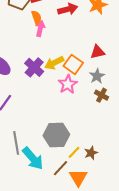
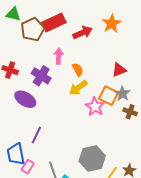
orange semicircle: (36, 17) -> (78, 70), moved
orange square: (73, 64) -> (109, 96), moved
purple cross: (34, 67) -> (41, 76), moved

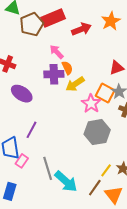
pink arrow: (59, 56) -> (57, 52), turned -49
orange semicircle: (78, 70) -> (67, 68), moved
purple cross: (41, 76) -> (54, 74), moved, turned -36
gray hexagon: (92, 158) -> (97, 132), moved

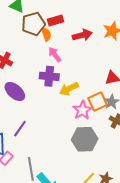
red rectangle: (53, 18) -> (56, 20), size x0.7
orange semicircle: (67, 68) -> (46, 34), moved
orange square: (105, 93) -> (98, 102), turned 30

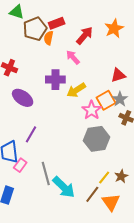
orange semicircle: (46, 34) -> (49, 38), turned -144
red arrow: (82, 35) -> (84, 35), turned -30
pink arrow: (55, 54) -> (73, 57), moved

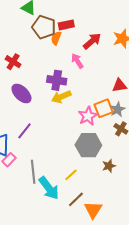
brown pentagon: (35, 29) -> (44, 27), turned 30
yellow arrow: (76, 90) -> (61, 97), moved
brown star: (121, 176) -> (109, 166), moved
yellow line: (104, 177) -> (71, 175), moved

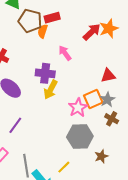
red arrow: (92, 41) -> (92, 32), moved
yellow arrow: (61, 97) -> (51, 90), turned -36

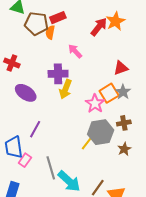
brown cross: (112, 119) -> (124, 123), moved, turned -32
yellow line: (64, 167) -> (87, 143), moved

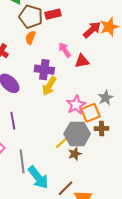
orange semicircle: (50, 32) -> (30, 38), moved
red triangle: (121, 68) -> (82, 61), moved
orange square: (109, 93) -> (91, 113), moved
purple line: (35, 129) -> (13, 121), turned -48
brown star: (124, 149) -> (75, 154), moved

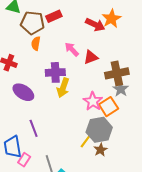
red arrow: (92, 30) -> (95, 25), turned 78
brown cross: (102, 129) -> (117, 73), moved, size x1.6

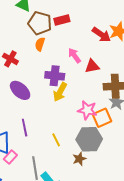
pink star: (93, 101) -> (87, 110), turned -30
yellow line: (85, 141) -> (56, 140), moved, turned -72
brown star: (101, 150) -> (79, 159), moved

